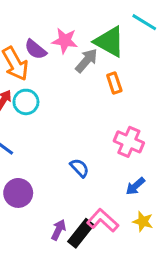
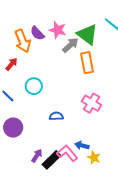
orange rectangle: (114, 83) -> (87, 63), size x1.5
cyan circle: (26, 102) -> (34, 86), moved
blue semicircle: (79, 168) -> (56, 116), turned -56
blue arrow: (135, 186) -> (82, 145), moved, turned 48

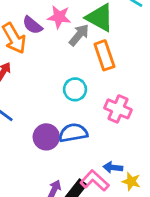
cyan circle: (34, 86) -> (75, 89), moved
blue semicircle: (56, 116) -> (73, 133), size x1.5
purple circle: (13, 128) -> (46, 137), moved

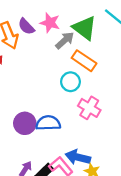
orange rectangle: (104, 55) -> (84, 61), turned -45
cyan circle: (75, 89) -> (70, 82), moved
blue arrow: (113, 167) -> (78, 157), size x1.5

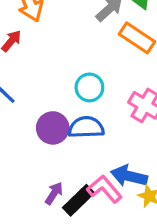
cyan circle: (70, 82) -> (89, 87), moved

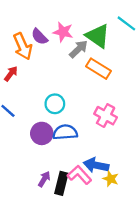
cyan circle: (89, 87) -> (55, 104), moved
black rectangle: (78, 200) -> (61, 183), turned -30

